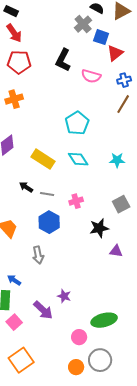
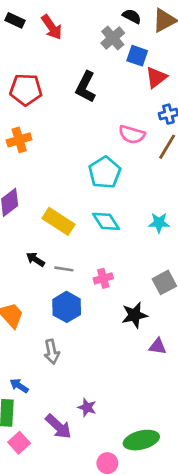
red arrow: (14, 33) -> (52, 27), moved
pink semicircle: (91, 76) -> (132, 134), moved

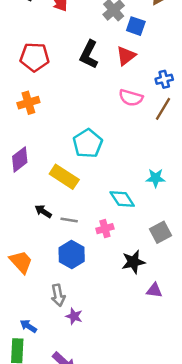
red triangle: (156, 77) -> (126, 56), moved
cyan pentagon: (105, 172) -> (88, 143), moved
cyan diamond: (106, 221) -> (122, 199), moved
purple star: (87, 407) -> (74, 316), moved

